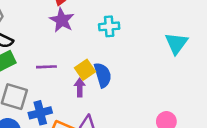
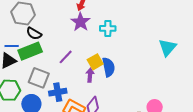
cyan cross: (109, 26) -> (108, 28), moved
purple line: (46, 67) -> (66, 57), turned -49

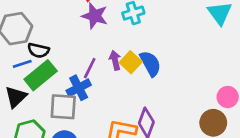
blue line: (12, 46) -> (22, 64), moved
purple arrow: (90, 75) -> (115, 60), moved
blue cross: (58, 92) -> (79, 88), moved

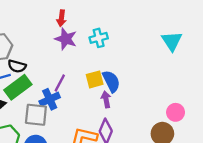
purple arrow: (115, 60) -> (106, 99), moved
yellow square: (131, 62) -> (95, 79), turned 30

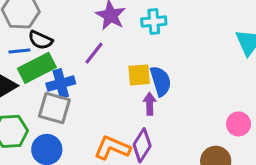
purple line: (60, 83) -> (94, 53), moved
blue cross: (50, 99) -> (61, 84), moved
pink circle: (176, 112) -> (239, 124), moved

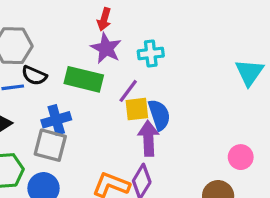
purple line: (94, 53) -> (128, 91), moved
green rectangle: (37, 68) -> (84, 79), moved, turned 42
purple arrow: (150, 104) -> (148, 138), size x1.5

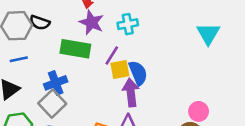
black semicircle: (34, 75) -> (40, 23), moved
gray square: (50, 145) -> (52, 104), turned 36
pink circle: (241, 157) -> (199, 111), moved

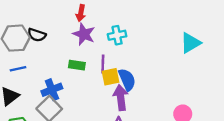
cyan triangle: (208, 34) -> (190, 43), turned 30
green rectangle: (75, 49) -> (77, 65), moved, size x0.6
purple line: (112, 56) -> (103, 64), turned -30

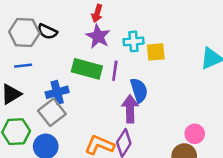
green rectangle: (77, 65) -> (87, 69), size x1.6
yellow square: (110, 77) -> (156, 52), moved

